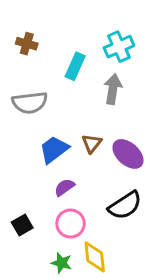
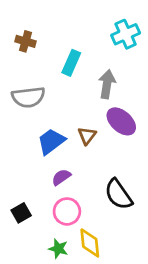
cyan cross: (119, 47) -> (126, 34), moved
purple ellipse: (128, 154) -> (121, 121), moved
black semicircle: (125, 205) -> (118, 194), turned 88

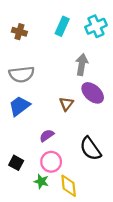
cyan rectangle: (71, 63) -> (62, 26), moved
blue trapezoid: (51, 141) -> (19, 106), moved
black square: (21, 213) -> (16, 163), turned -32
green star: (58, 249) -> (41, 181), moved

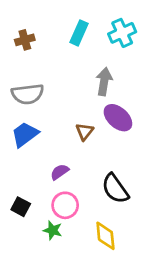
brown cross: (19, 32) -> (25, 40), turned -32
yellow diamond: (69, 186) -> (105, 236), moved

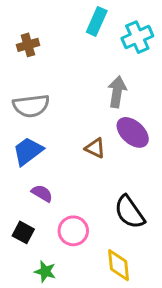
cyan rectangle: (79, 33) -> (97, 21), moved
brown triangle: (85, 132) -> (95, 148), turned -42
purple semicircle: (60, 172) -> (42, 193), moved, turned 66
green star: (53, 230) -> (45, 271), moved

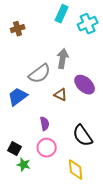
gray arrow: (117, 92) -> (63, 59), moved
gray semicircle: (31, 106) -> (40, 74), moved, turned -30
purple semicircle: (42, 193) -> (45, 124), moved, turned 48
green star: (45, 271) -> (24, 165), moved

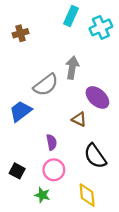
brown triangle: (61, 95) -> (79, 119), moved
green star: (24, 165) -> (42, 195), moved

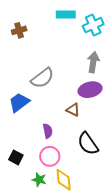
cyan rectangle: (71, 16) -> (66, 14), turned 66
gray arrow: (72, 68) -> (93, 62), moved
purple ellipse: (97, 97) -> (90, 90), turned -55
yellow diamond: (87, 195) -> (64, 180), moved

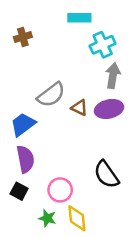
cyan cross: (93, 25) -> (103, 45), moved
brown triangle: (73, 110) -> (79, 108), moved
purple semicircle: (48, 131) -> (25, 159), moved, size x1.5

